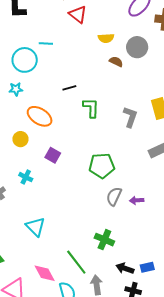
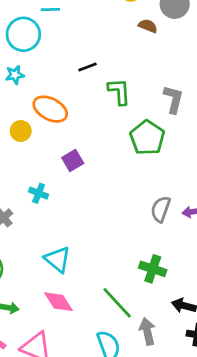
yellow circle: (20, 139) -> (21, 131), moved
purple square: (53, 155) -> (73, 160), turned 35
green pentagon: (102, 166) -> (147, 138), moved, turned -30
pink diamond: (45, 273) -> (59, 302), moved

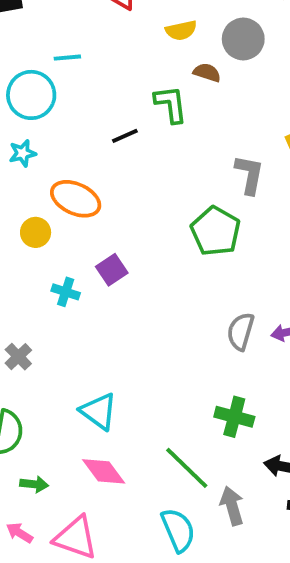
green L-shape: (119, 92) -> (171, 104), moved
cyan cross: (39, 193) -> (66, 292), moved

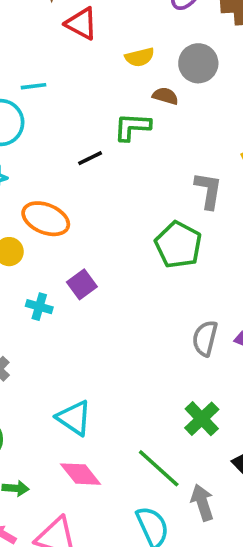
green L-shape: (171, 104) -> (132, 127), turned -78
green cross: (234, 417) -> (202, 419), turned 33

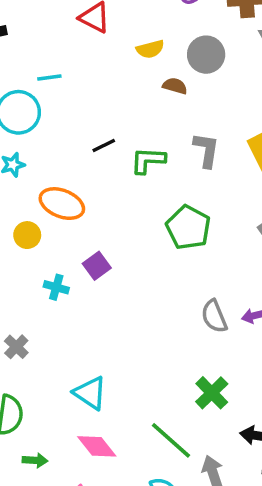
green L-shape: (132, 127) -> (148, 160), moved
gray L-shape: (208, 190) -> (206, 150), moved
gray semicircle: (205, 338) -> (214, 316), turned -36

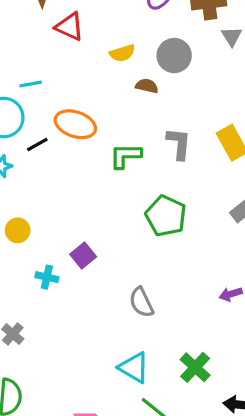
black line: (104, 146) -> (37, 145), moved
orange ellipse: (62, 204) -> (75, 124), moved
gray semicircle: (214, 316) -> (141, 302), moved
cyan triangle: (90, 393) -> (134, 368), moved

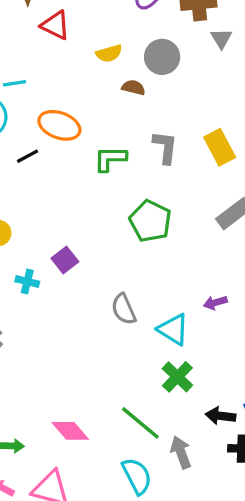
black line: (37, 145) -> (28, 156), moved
cyan triangle: (134, 368) -> (173, 329), moved

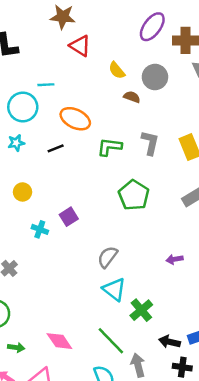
yellow semicircle: (109, 53) -> (117, 70), turned 60
black line: (28, 156) -> (56, 148), moved
gray semicircle: (124, 309) -> (108, 257), turned 55
cyan triangle: (173, 329) -> (114, 289), moved

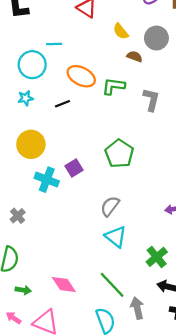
green L-shape: (109, 147) -> (113, 86), moved
yellow circle: (23, 192) -> (31, 144), size x1.6
green pentagon: (134, 195) -> (119, 154), moved
cyan cross: (40, 229) -> (47, 180), size x1.5
green cross: (141, 310) -> (157, 257), moved

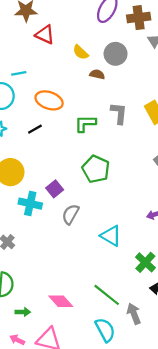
green L-shape: (113, 86) -> (85, 123), moved
gray semicircle: (110, 206) -> (71, 214), moved
cyan triangle: (116, 237) -> (111, 236), moved

